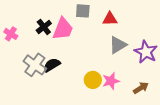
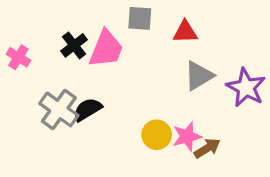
brown arrow: (141, 88) -> (207, 148), moved

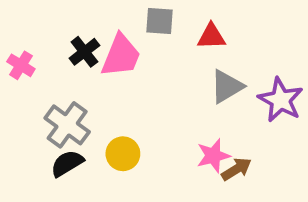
black semicircle: (88, 109) -> (67, 163), moved
yellow circle: (157, 135) -> (123, 154), moved

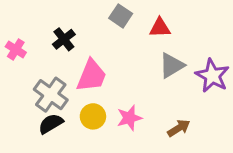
gray square: (159, 21) -> (121, 16), turned 30
pink trapezoid: (121, 56) -> (92, 76), moved
pink star: (213, 156) -> (129, 118), moved

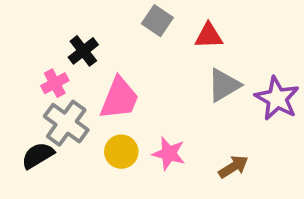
pink cross: (16, 49) -> (55, 83), moved, turned 30
pink star: (129, 118) -> (169, 154), turned 30
black semicircle: (51, 124) -> (38, 155), moved

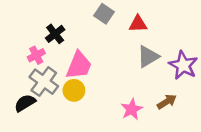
yellow circle: (121, 152) -> (74, 90), moved
pink star: (169, 154) -> (132, 109), moved, turned 30
brown arrow: (233, 167) -> (167, 102), moved

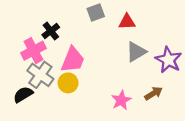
gray square: (104, 14) -> (96, 13), turned 36
pink cross: (36, 55) -> (33, 51), size x1.5

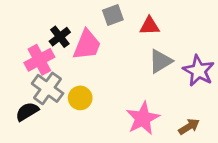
pink trapezoid: (73, 60) -> (87, 45), moved
brown arrow: (153, 93) -> (189, 127), moved
pink star: (121, 100) -> (143, 118), size x1.4

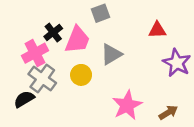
red triangle: (150, 26) -> (157, 30), moved
gray triangle: (160, 61) -> (111, 54), moved
yellow circle: (80, 98) -> (81, 75), moved

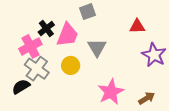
gray triangle: (111, 54) -> (97, 48), turned -30

